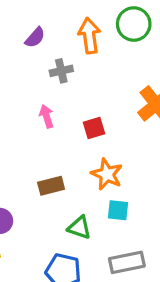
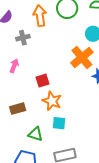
pink arrow: (46, 116) -> (14, 66), turned 40
red square: (94, 128) -> (42, 81), moved

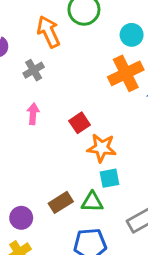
orange cross: (82, 58) -> (126, 73), turned 30
brown rectangle: (18, 109) -> (61, 202), moved
cyan square: (59, 123) -> (109, 178), moved

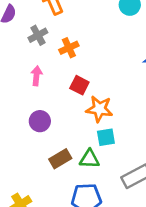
orange cross: (126, 73) -> (69, 48), moved, size x0.6
red square: (80, 123) -> (79, 85), turned -30
purple circle: (21, 218) -> (40, 121), moved

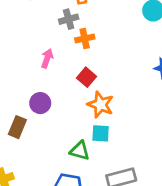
gray cross: (38, 35) -> (69, 19), moved
brown rectangle: (60, 159) -> (17, 127), moved, turned -50

